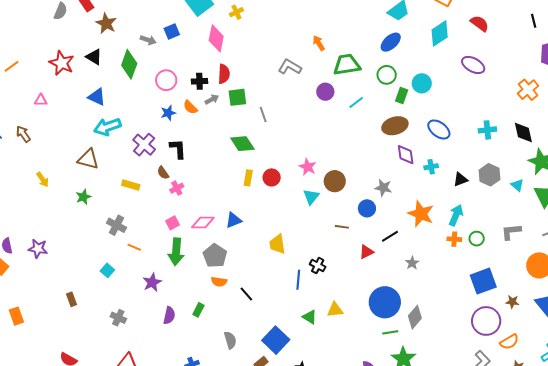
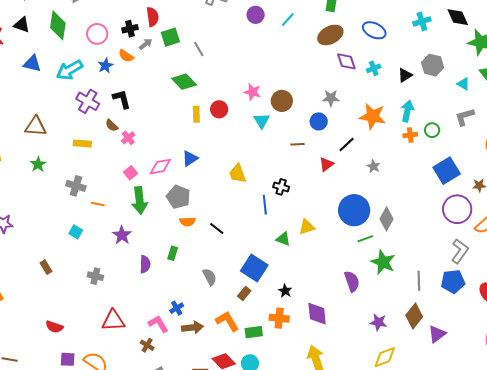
cyan arrow: (107, 127) -> (70, 70), moved
cyan triangle: (517, 185) -> (463, 84), moved

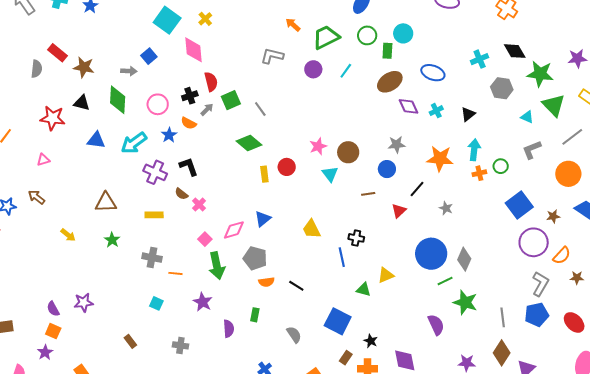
gray hexagon: (433, 65) -> (502, 88), moved
pink star: (252, 92) -> (318, 146), turned -30
brown rectangle: (244, 293) -> (346, 358), moved

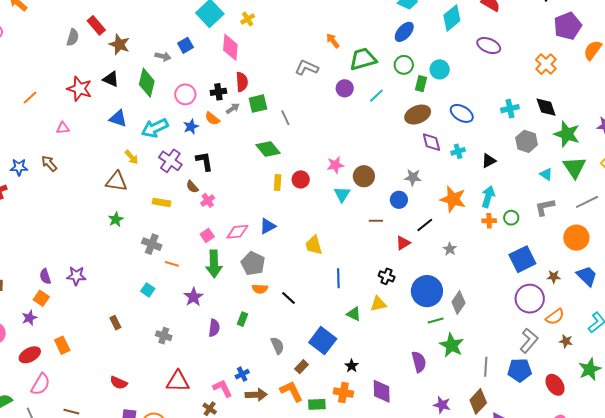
yellow arrow: (68, 235) -> (132, 157), moved
black cross: (356, 238) -> (387, 276), moved
brown rectangle: (346, 358) -> (302, 367), moved

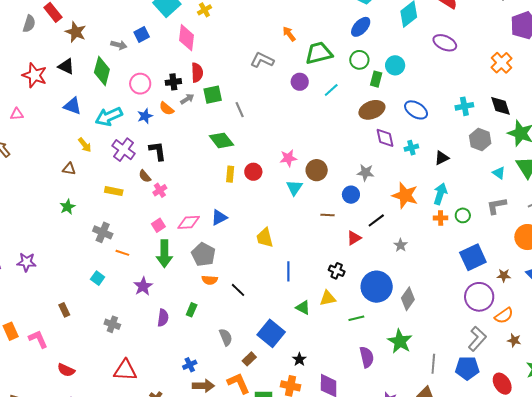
brown triangle: (116, 181) -> (69, 169), size x0.6
green line: (436, 321) -> (356, 318), moved
pink L-shape: (223, 388) -> (38, 339), moved

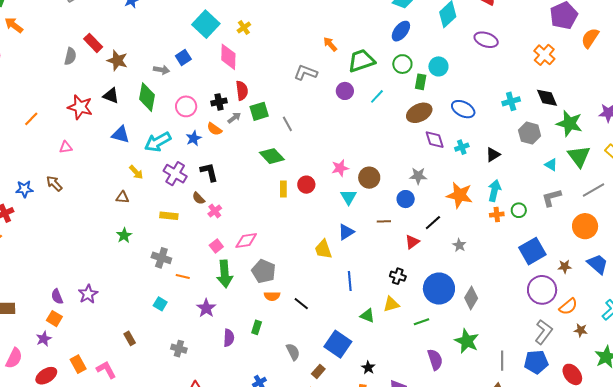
blue triangle: (219, 217) -> (346, 232), moved
purple star: (26, 262) -> (88, 294), turned -30

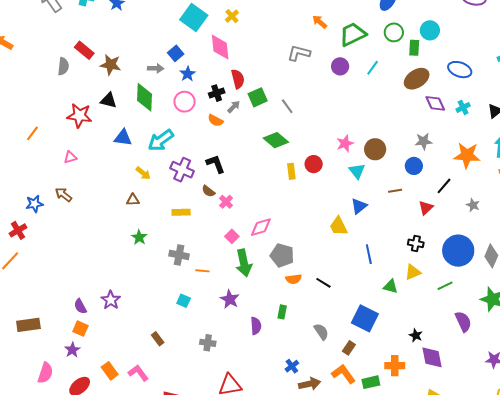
blue star: (194, 138) -> (188, 74), moved
black star: (368, 368) -> (416, 335), moved

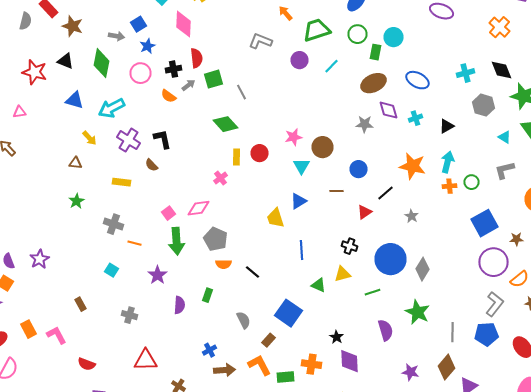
gray star: (423, 141) -> (364, 124), moved
pink cross: (226, 202) -> (220, 178), moved

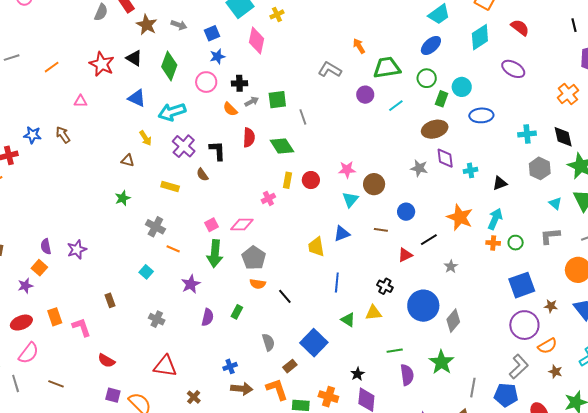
gray arrow: (116, 36) -> (179, 25), moved
red semicircle: (196, 58) -> (249, 138), moved
blue ellipse: (418, 80) -> (481, 115), moved, turned -40
green line: (372, 292) -> (395, 351), moved

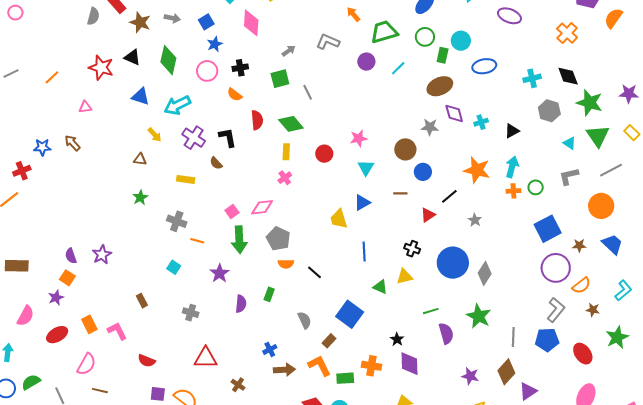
gray arrow: (252, 102) -> (289, 51), moved
yellow rectangle: (288, 180) -> (286, 152), moved
brown circle: (374, 184) -> (405, 149), moved
pink semicircle: (29, 353) -> (86, 364), moved

